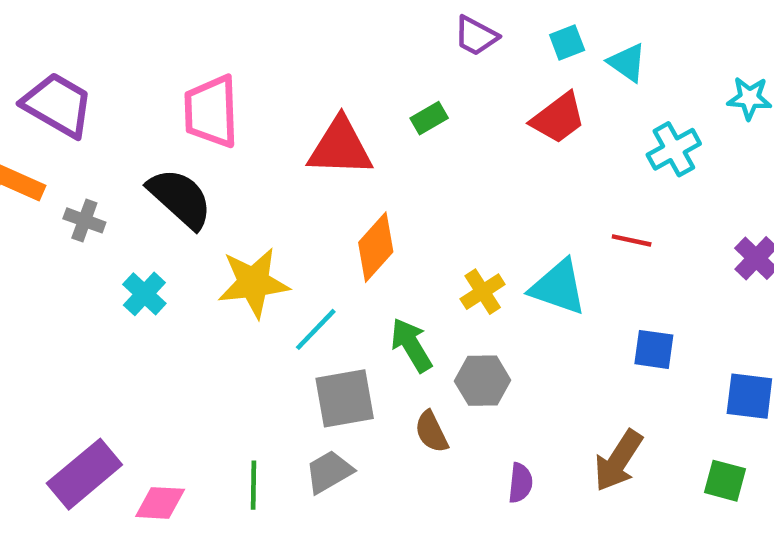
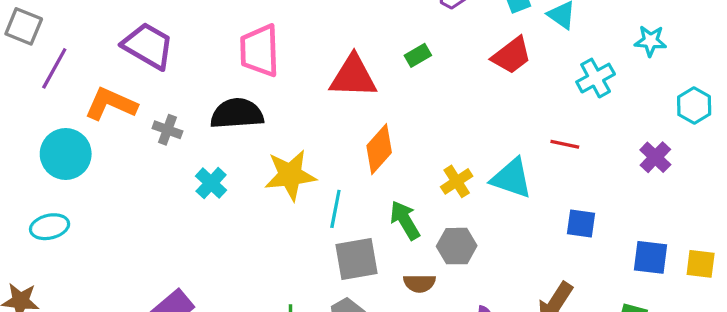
black semicircle: (180, 198) -> (237, 114), turned -46
cyan line: (316, 329) -> (335, 209), turned -33
brown semicircle: (431, 432) -> (419, 283), turned -64

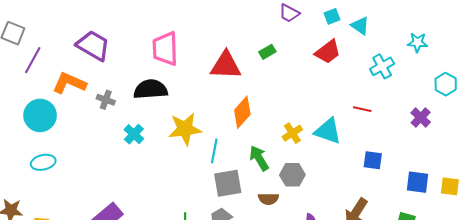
cyan ellipse: (50, 227) -> (43, 162), moved

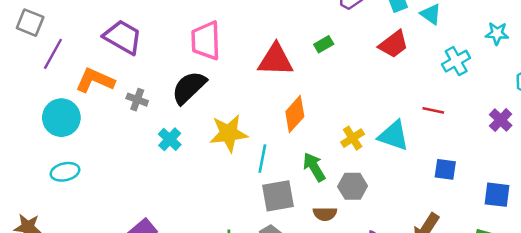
black semicircle: (151, 89) -> (189, 88), turned -40

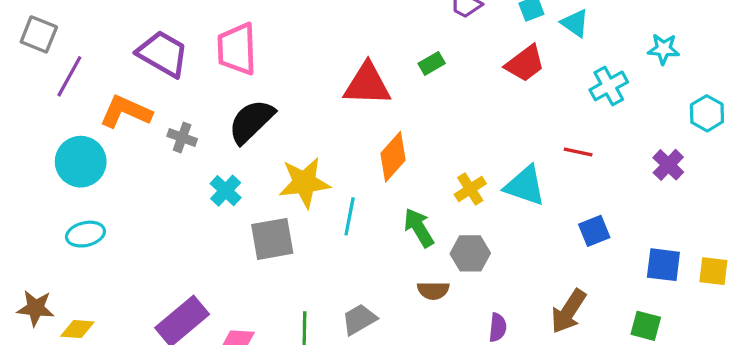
pink trapezoid: (206, 41) -> (237, 49), moved
blue square: (445, 169) -> (594, 231), turned -30
gray square: (278, 196) -> (272, 239), moved

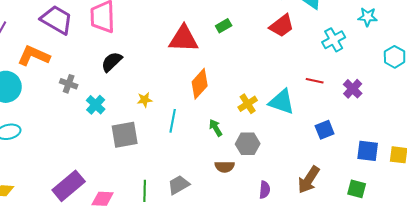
black semicircle: (251, 121) -> (112, 62), size x0.7
gray cross: (182, 137) -> (69, 84), moved
purple cross: (668, 165) -> (353, 89), moved
yellow star: (304, 183) -> (145, 100), size x0.5
green arrow: (419, 228) -> (216, 128), size x0.7

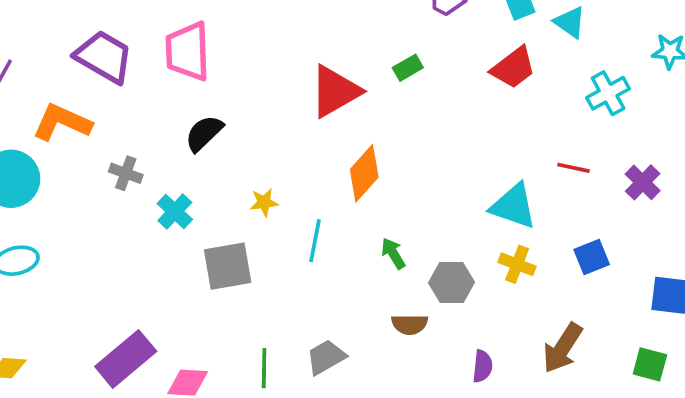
red triangle: (184, 39) -> (335, 91), turned -32
yellow cross: (248, 104) -> (517, 264), moved, turned -36

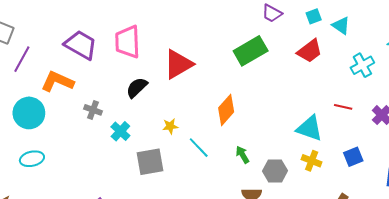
green rectangle: (408, 68) -> (251, 51), size x2.0
red triangle: (335, 91) -> (178, 64), moved
cyan line: (315, 241) -> (199, 148), turned -55

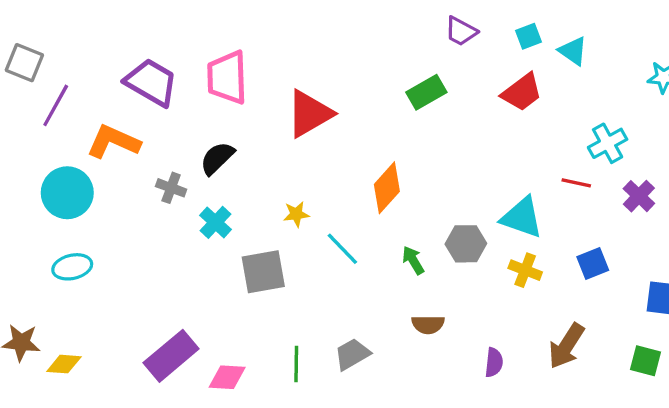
green rectangle: (251, 51) -> (426, 92), size x0.7
cyan cross: (362, 65) -> (608, 143), moved
black semicircle: (137, 88) -> (217, 158), moved
gray hexagon: (275, 171) -> (466, 244), moved

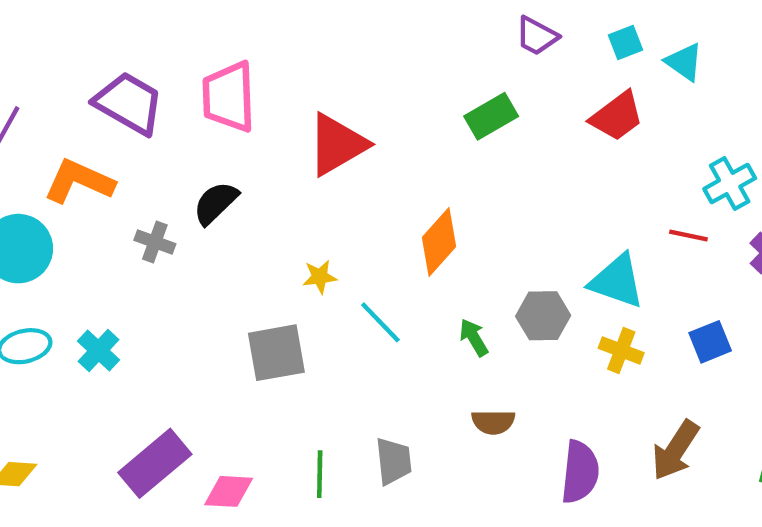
cyan cross: (215, 222) -> (99, 350), moved
gray trapezoid: (352, 354) -> (393, 461), turned 114
purple semicircle: (494, 362) -> (580, 472), size x1.6

